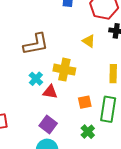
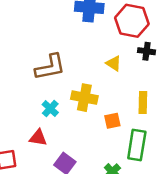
red triangle: (50, 92) -> (38, 138), moved
orange square: (85, 102) -> (112, 121), moved

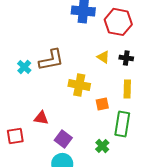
black cross: (147, 51) -> (126, 58), moved
cyan cross: (50, 109) -> (24, 67), moved

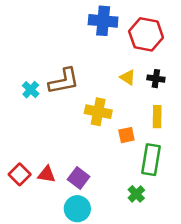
red triangle: (41, 118) -> (47, 174), moved
red square: (15, 136) -> (20, 174), turned -36
green cross: (102, 146) -> (136, 194), moved

